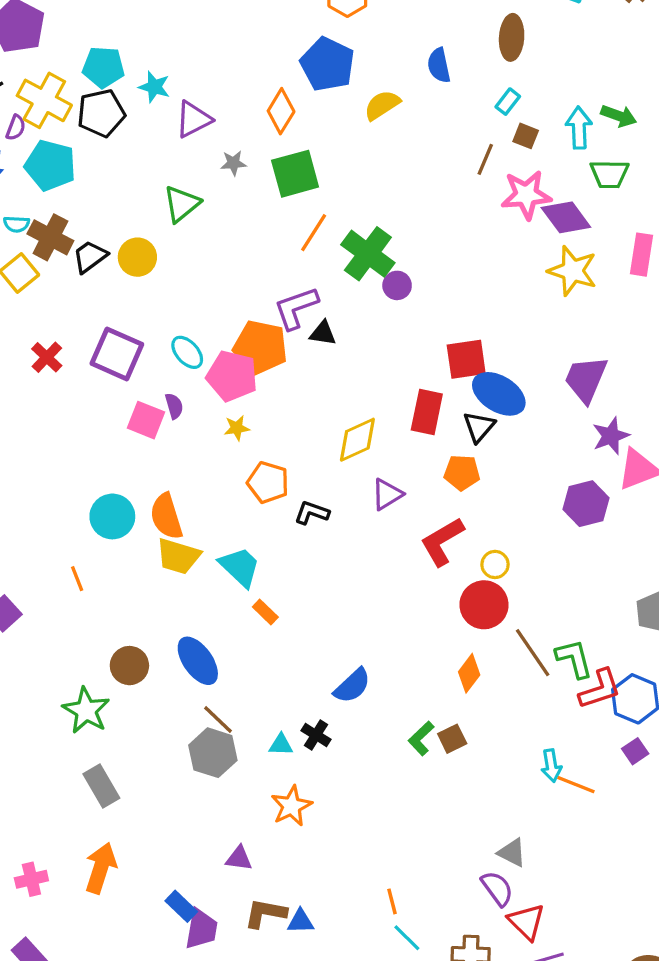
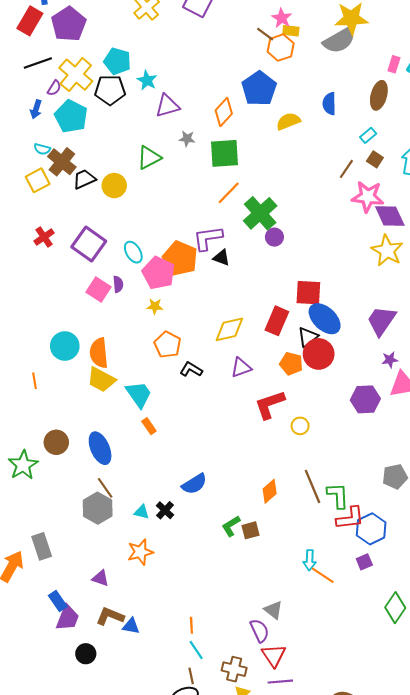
purple star: (611, 436) -> (390, 360), size x0.7
red circle: (484, 605) -> (319, 354), moved
gray rectangle: (101, 786) -> (42, 546), moved

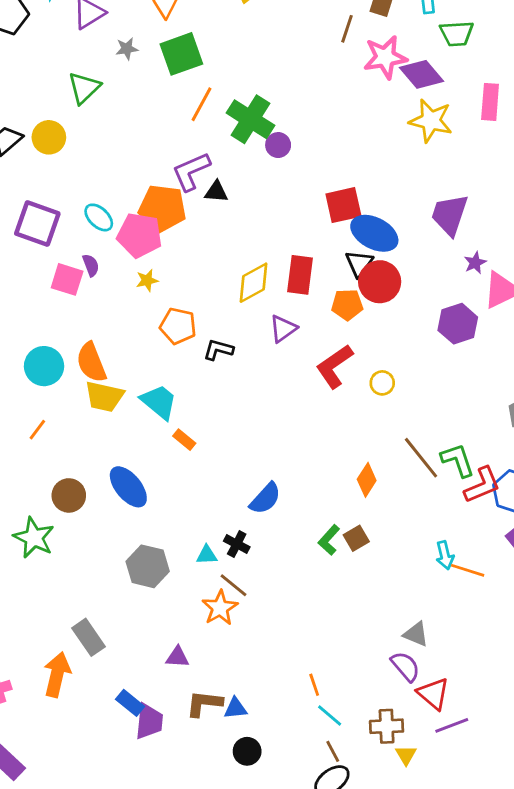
red rectangle: (277, 321) -> (300, 275), moved
orange line: (35, 381) -> (37, 430), moved, turned 63
brown line: (105, 488) -> (234, 585), moved
black circle: (86, 654) -> (247, 751), moved

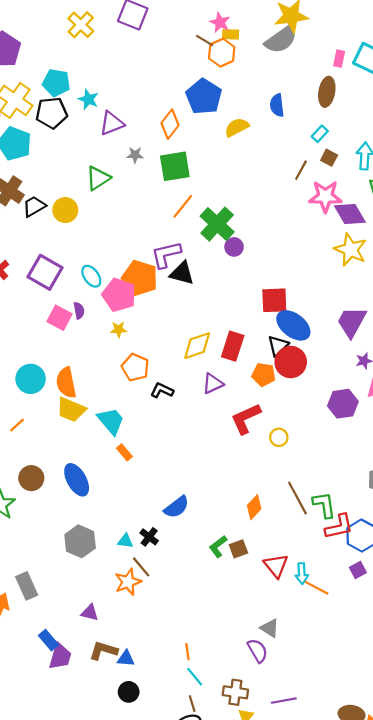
black triangle: (216, 192) -> (182, 273), size x1.4
red triangle: (433, 694) -> (276, 566), moved

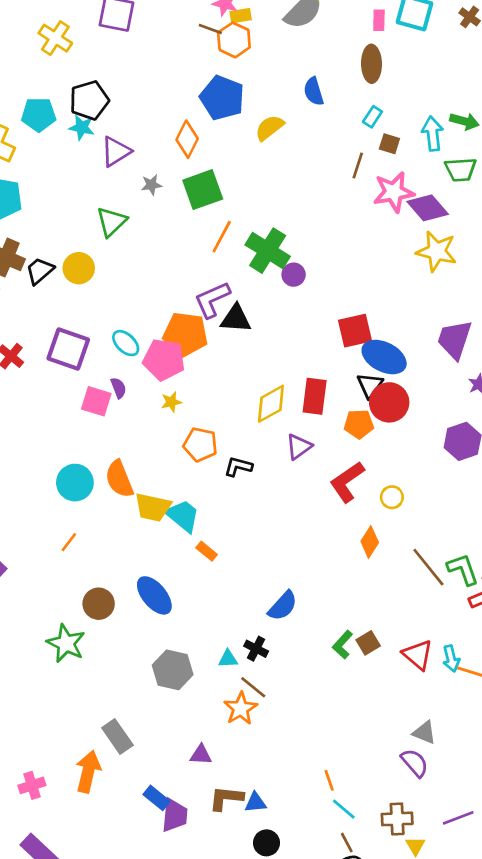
black pentagon: (52, 113) -> (89, 100), moved
yellow trapezoid: (71, 410) -> (153, 507), moved
orange diamond: (254, 507) -> (370, 542), moved

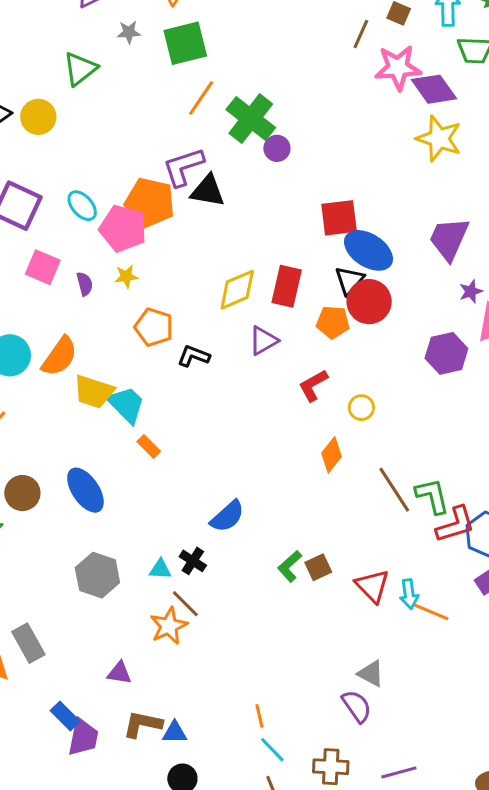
purple semicircle: (118, 388) -> (85, 284), moved
orange semicircle: (119, 479) -> (60, 356), turned -129
red L-shape: (347, 482) -> (313, 385), size x0.7

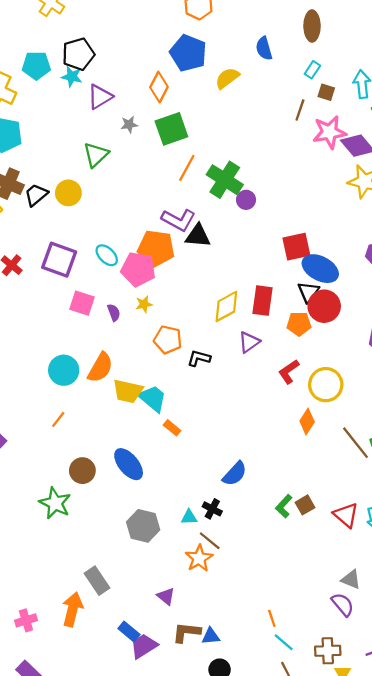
purple L-shape: (183, 167) -> (178, 220), turned -128
yellow circle: (361, 408) -> (326, 385), size x1.8
purple triangle: (119, 673) -> (166, 596), turned 36
purple trapezoid: (83, 737) -> (144, 646), turned -128

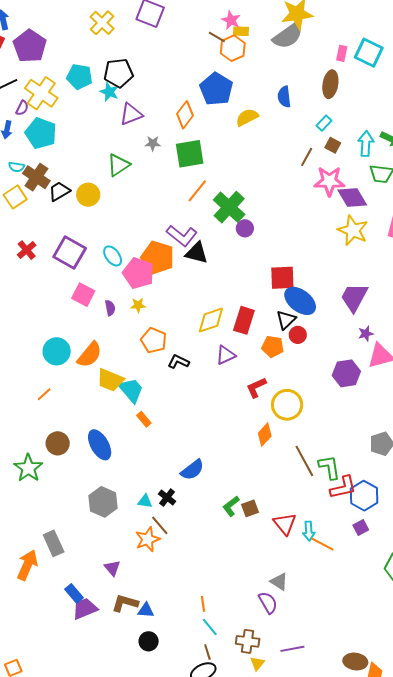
red circle: (324, 306) -> (298, 335), size x0.6

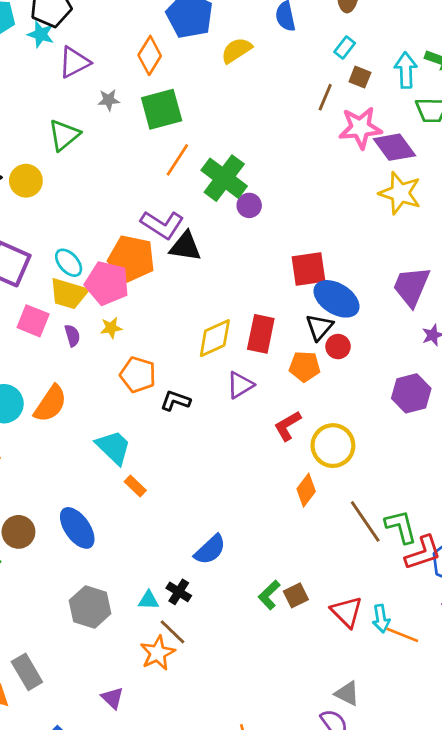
yellow trapezoid: (110, 380) -> (69, 294), moved

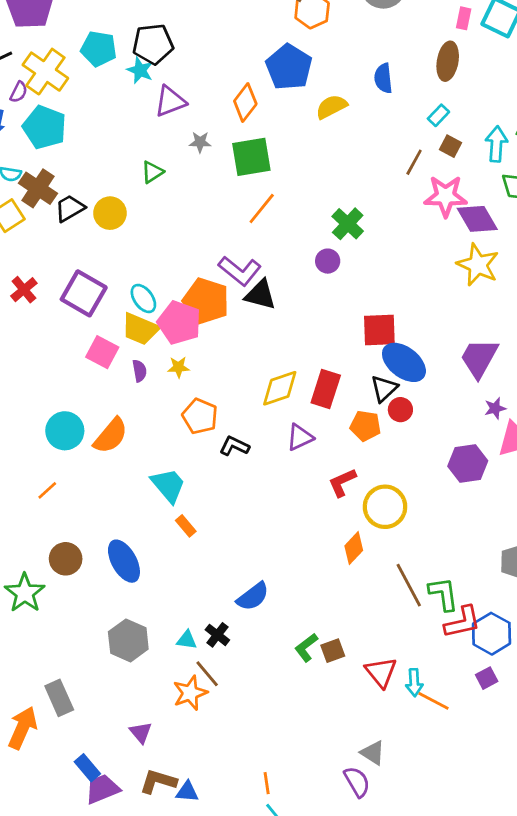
green triangle: (64, 135) -> (152, 172), size x0.7
green cross: (224, 178) -> (348, 224), moved, size x0.7

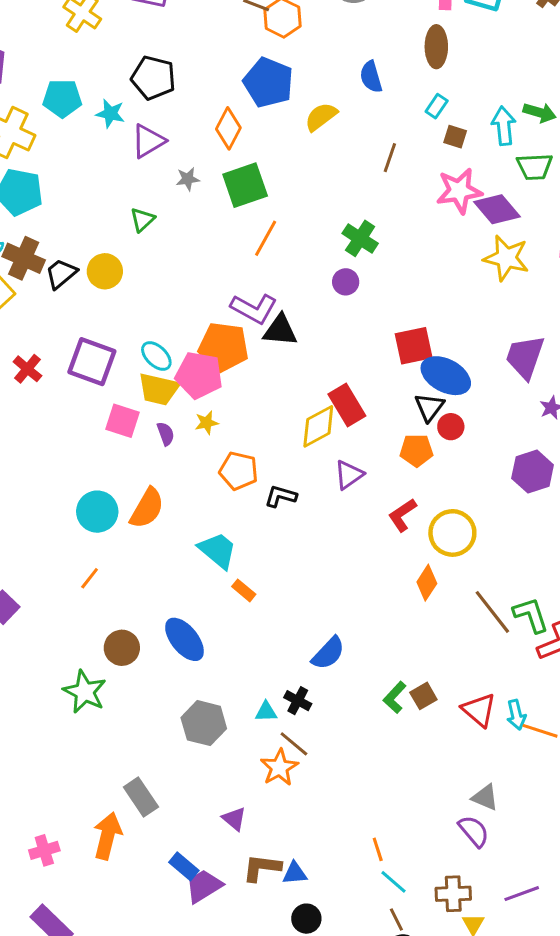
black pentagon: (153, 44) -> (153, 78), moved, turned 30
brown line: (414, 162) -> (390, 158), moved
red rectangle: (326, 389) -> (347, 405), moved, turned -39

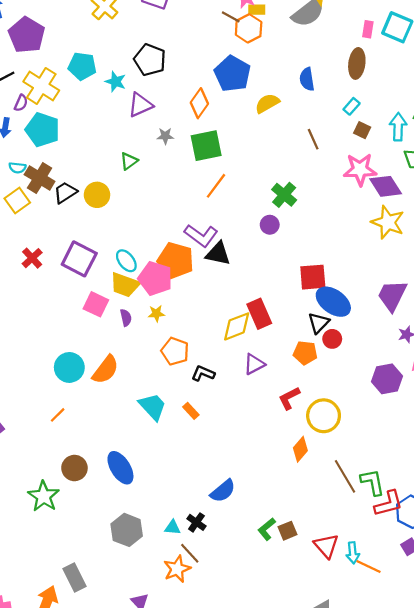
brown line: (390, 158) -> (313, 139), turned -50
orange rectangle: (244, 590) -> (191, 411), moved

